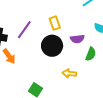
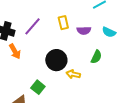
purple semicircle: (77, 39) -> (84, 31), moved
black circle: (52, 46) -> (56, 60), moved

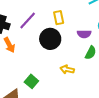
purple semicircle: (84, 31) -> (84, 34), moved
black circle: (56, 60) -> (50, 39), moved

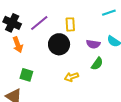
yellow arrow: (67, 69) -> (71, 77), turned -40
green square: (31, 81) -> (26, 75), moved, turned -32

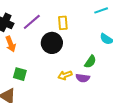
purple semicircle: (93, 44) -> (83, 78), moved

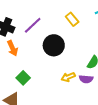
yellow rectangle: (63, 23) -> (72, 19), moved, turned -32
green square: (20, 74) -> (23, 78), turned 32

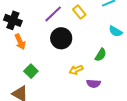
purple line: (33, 25) -> (53, 14), moved
purple semicircle: (86, 79) -> (94, 84), moved

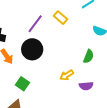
black circle: (61, 38) -> (32, 49), moved

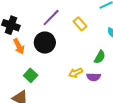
yellow rectangle: (60, 18) -> (80, 24), moved
purple semicircle: (86, 86) -> (94, 77), moved

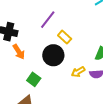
yellow rectangle: (80, 24) -> (65, 37), moved
black circle: (45, 43) -> (53, 55), moved

